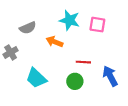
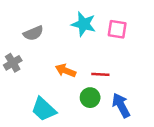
orange arrow: (55, 42) -> (66, 71), moved
blue arrow: (110, 76) -> (121, 105), moved
cyan trapezoid: (36, 78) -> (44, 109), moved

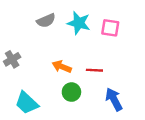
gray semicircle: (33, 33) -> (46, 21), moved
green circle: (90, 98) -> (71, 92), moved
cyan trapezoid: (44, 109) -> (27, 103), moved

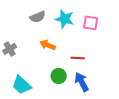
orange arrow: (62, 67) -> (48, 45), moved
blue arrow: (114, 99) -> (82, 82), moved

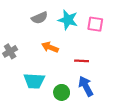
green circle: (59, 76) -> (62, 92), moved
cyan trapezoid: (22, 85) -> (34, 81), moved, turned -40

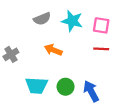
red line: (82, 61) -> (101, 49), moved
green circle: (62, 92) -> (66, 87), moved

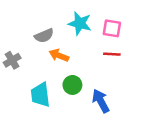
gray semicircle: (42, 19) -> (44, 36), moved
cyan trapezoid: (37, 86) -> (40, 95), turned 80
green circle: (66, 87) -> (72, 85), moved

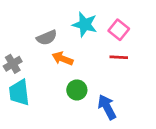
pink square: (112, 28) -> (119, 30), turned 30
cyan trapezoid: (40, 95) -> (19, 93), moved

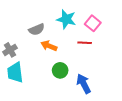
red line: (119, 57) -> (85, 43), moved

